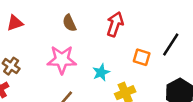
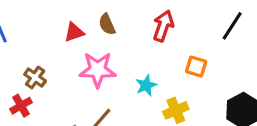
red triangle: (15, 23) -> (74, 32), moved
black line: (171, 45) -> (232, 26), moved

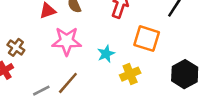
orange square: (196, 67) -> (147, 39), size x1.5

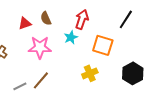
cyan star: (106, 54) -> (71, 37), moved

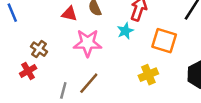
red triangle: (25, 23) -> (69, 14), turned 32
gray line: (20, 86) -> (63, 90), turned -48

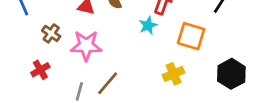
pink star: (88, 43) -> (86, 46), moved
brown cross: (39, 49) -> (51, 33), moved

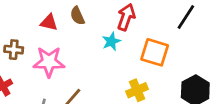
brown cross: (51, 33) -> (14, 50), turned -30

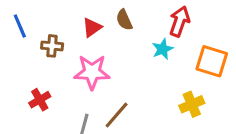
red triangle: (49, 22) -> (92, 28), turned -48
brown cross: (14, 50) -> (52, 46), moved

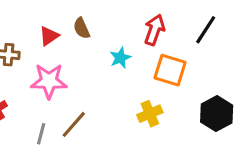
red arrow: (179, 21) -> (154, 30), moved

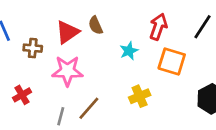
red triangle: (49, 36) -> (67, 32), size x1.4
yellow cross: (150, 114) -> (140, 96), moved

